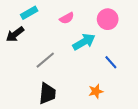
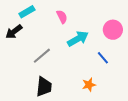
pink semicircle: (67, 18) -> (62, 17), turned -88
pink circle: (108, 19) -> (113, 30), moved

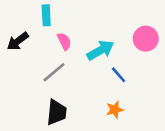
cyan rectangle: (27, 12) -> (46, 15), moved, turned -63
pink semicircle: (62, 17) -> (64, 41), moved
blue line: (103, 58) -> (119, 75), moved

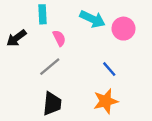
pink circle: (146, 39) -> (124, 29), moved
cyan arrow: (100, 50) -> (93, 19), moved, turned 55
orange star: (115, 110) -> (106, 101), size x1.5

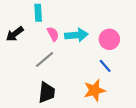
cyan arrow: (93, 19) -> (76, 35), moved, turned -30
pink circle: (124, 29) -> (109, 39), moved
blue line: (109, 69) -> (105, 66), moved

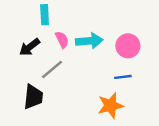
black arrow: (15, 34) -> (30, 47), moved
blue line: (105, 66) -> (123, 77), turned -56
black trapezoid: (47, 92) -> (33, 97), moved

